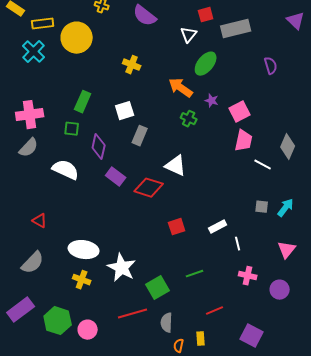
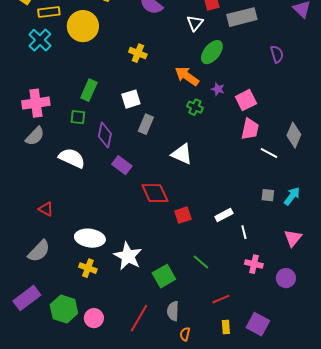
red diamond: (149, 188) -> (155, 193), moved, turned 48
green line: (195, 274) -> (201, 262), turned 60
red line: (133, 314) -> (139, 318), moved, turned -44
yellow rectangle: (201, 339) -> (226, 327), moved

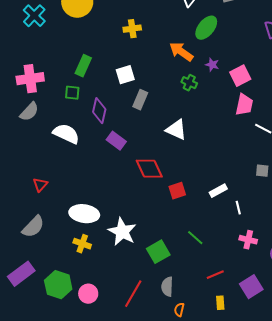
yellow cross: (138, 53) -> (132, 29), turned -30
red triangle: (46, 209) -> (40, 185), turned 42
purple square: (258, 324) -> (251, 287), moved, turned 30

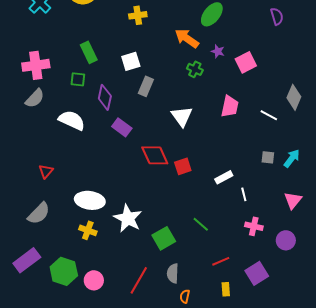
green rectangle: (83, 66) -> (89, 52), turned -50
pink trapezoid: (244, 105) -> (230, 106), moved
white triangle: (176, 130) -> (182, 116), turned 30
red square: (177, 191) -> (183, 166), moved

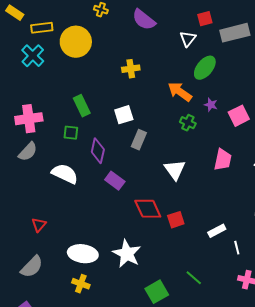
white star: (128, 218) -> (127, 254), moved

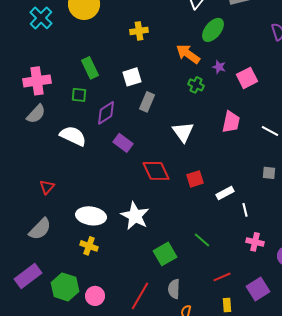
purple diamond: (98, 151) -> (106, 113), turned 45
red square: (176, 220) -> (195, 179), moved

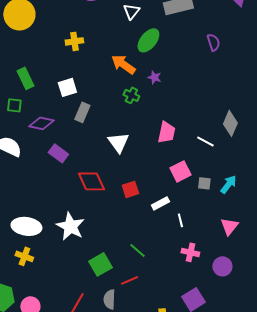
pink square: (247, 78) -> (180, 171), moved
purple diamond: (106, 113) -> (41, 123), turned 45
red line: (222, 277) -> (129, 280), moved

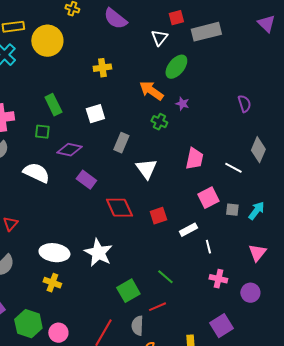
purple semicircle: (213, 42) -> (244, 104), moved
gray rectangle: (82, 112) -> (121, 143), moved

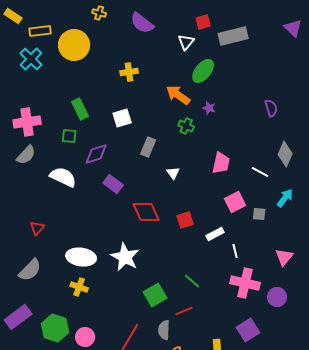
purple diamond: (69, 150) -> (96, 154), turned -30
white triangle: (146, 169) -> (173, 173), size x0.6
cyan arrow: (256, 211) -> (285, 198), moved
pink cross: (218, 279) -> (245, 283), size x1.6

